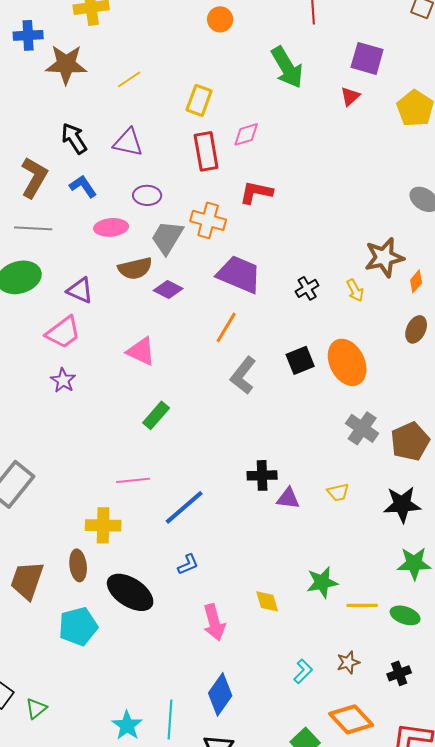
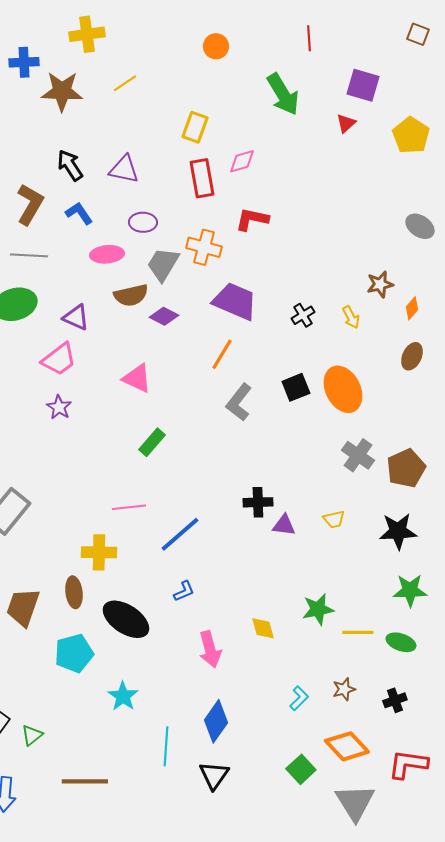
yellow line: (129, 79) -> (125, 83), moved
brown star: (384, 257) -> (380, 284), size x0.7
cyan star: (127, 725) -> (123, 696), moved

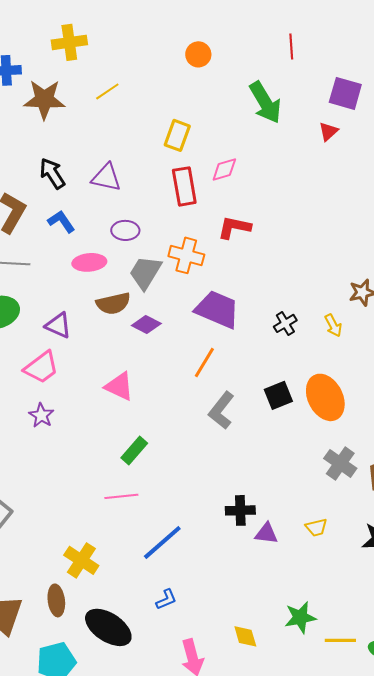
pink line: (129, 507) -> (121, 496), moved
yellow cross: (99, 552) -> (81, 560), turned 32

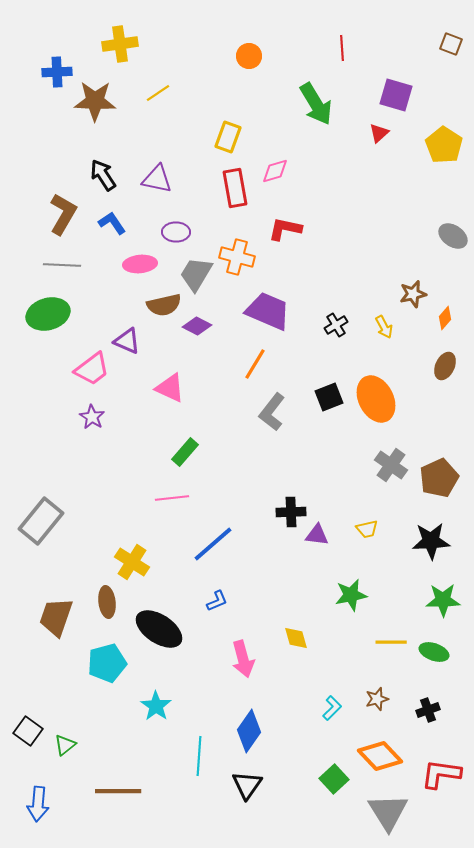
purple triangle: (58, 325) -> (127, 341), moved
green star: (300, 617) -> (351, 595), moved

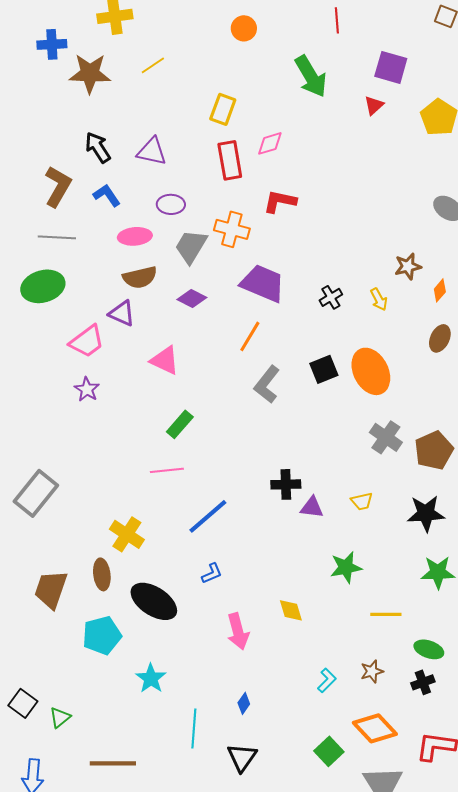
brown semicircle: (164, 305) -> (140, 277), moved
green ellipse: (434, 652) -> (429, 649), moved
blue diamond: (249, 731) -> (244, 703), size x0.5

